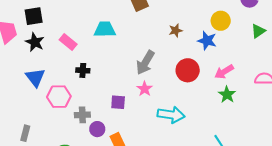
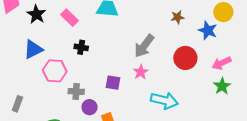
blue triangle: (35, 77) -> (33, 49), turned 35

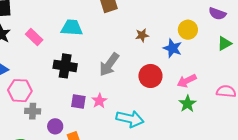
black cross: (81, 47) -> (65, 66), moved, size x1.6
pink star: (141, 72) -> (99, 101), moved
gray cross: (76, 91) -> (33, 111), moved

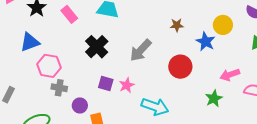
black cross: (65, 66) -> (97, 47), turned 30
pink arrow: (187, 81) -> (230, 75), moved

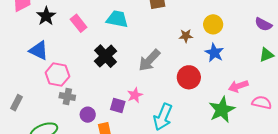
yellow circle: (223, 25) -> (213, 24), moved
blue triangle: (30, 42) -> (39, 51), turned 45
purple square: (106, 84) -> (118, 105), moved
green star: (214, 98) -> (222, 110), size x1.5
cyan arrow: (155, 107) -> (163, 117), turned 92

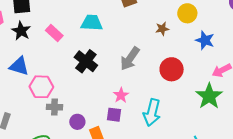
blue star: (214, 53) -> (205, 40), moved
purple square: (118, 105) -> (114, 115), moved

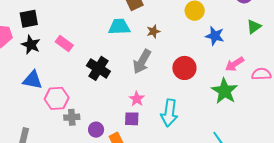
cyan trapezoid: (92, 23) -> (119, 27), moved
brown star: (162, 29) -> (153, 31), moved

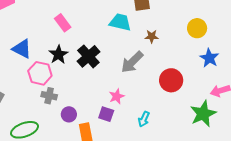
black star: (31, 45) -> (58, 55), moved
cyan arrow: (169, 113) -> (144, 119), size x0.6

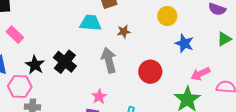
pink rectangle: (63, 23) -> (15, 35), moved
gray arrow: (132, 62) -> (109, 60), turned 130

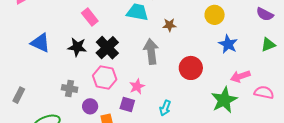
pink rectangle: (15, 35) -> (90, 17), moved
black star: (35, 65) -> (77, 47), turned -30
pink hexagon: (20, 86) -> (105, 78), moved

